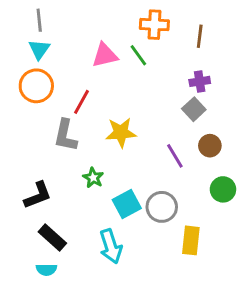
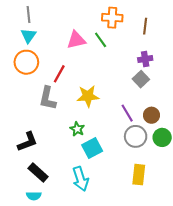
brown circle: (210, 146) -> (151, 115), moved
green star: (93, 178) -> (77, 129), moved
gray circle: (162, 207) -> (136, 136), moved

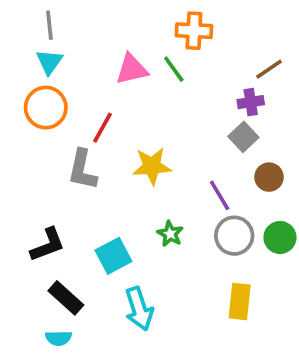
brown line: (145, 26) -> (269, 69), moved, turned 49
brown circle: (151, 115) -> (269, 177), moved
green star: (77, 129) -> (170, 234), moved
cyan square: (92, 148) -> (113, 256), moved

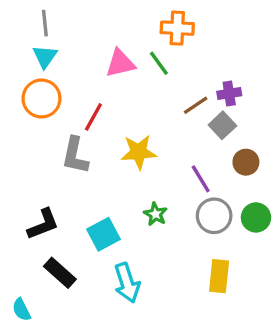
brown line: (269, 69) -> (196, 105), moved
cyan semicircle: (59, 338) -> (21, 310), moved, turned 65

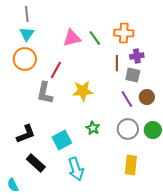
orange cross: (177, 28) -> (124, 33), moved
brown line: (196, 105) -> (117, 63), turned -56
gray square: (222, 125) -> (133, 75), turned -35
purple line: (201, 179) -> (127, 99), moved

